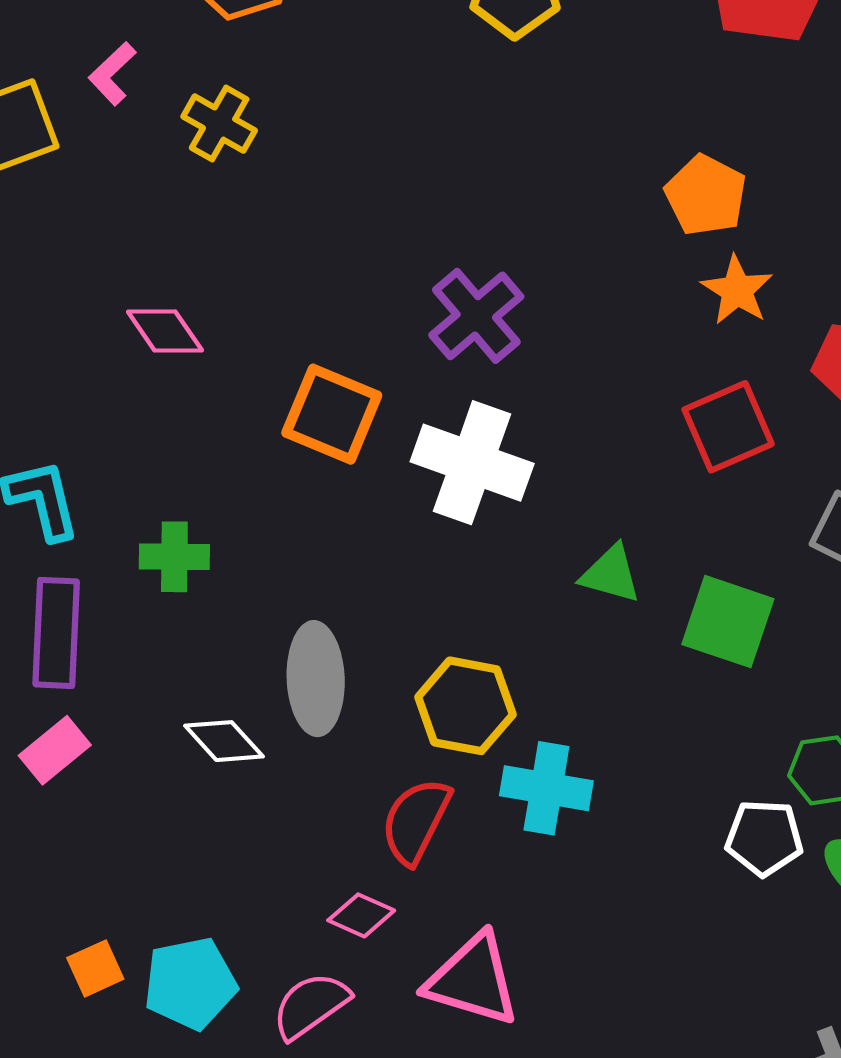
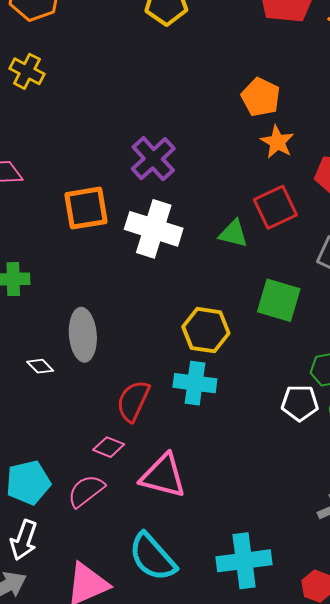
orange square: (332, 414) -> (86, 208), turned -30
green triangle: (611, 574) -> (233, 234), moved
yellow hexagon: (465, 706) -> (206, 330), moved
white diamond: (224, 741) -> (40, 366), size x0.7

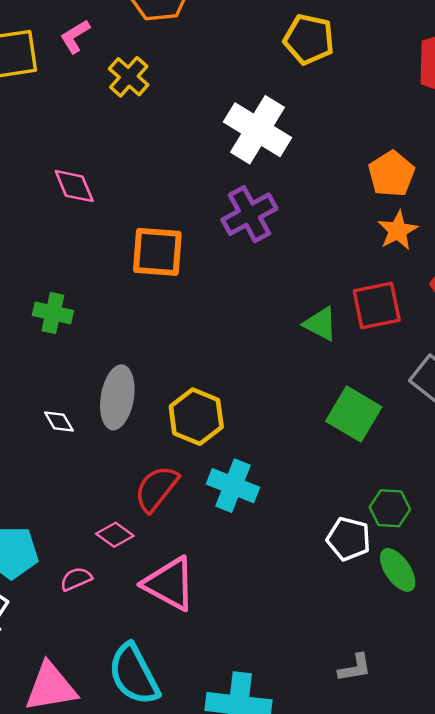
white cross: (154, 229) -> (258, 130), moved
yellow hexagon: (206, 330) -> (196, 417), moved
pink semicircle: (86, 491) -> (76, 579), size x0.7

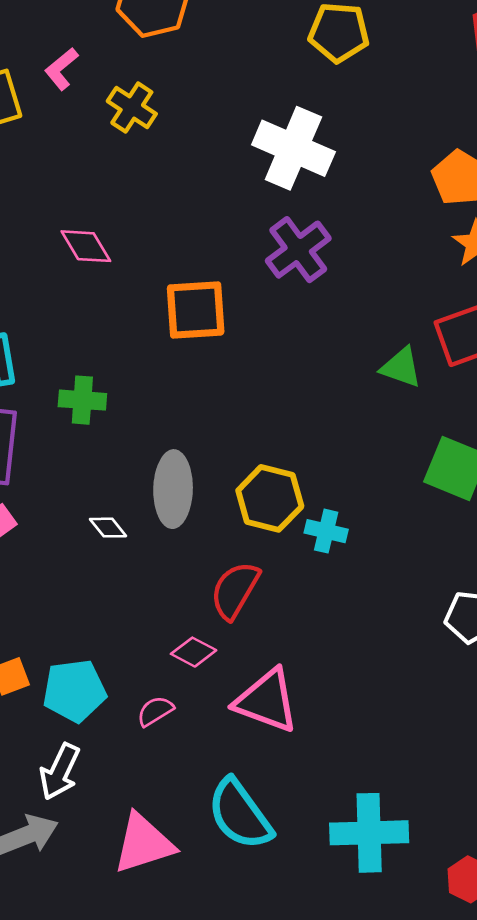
cyan cross: (233, 486) -> (326, 531), moved, size x0.7

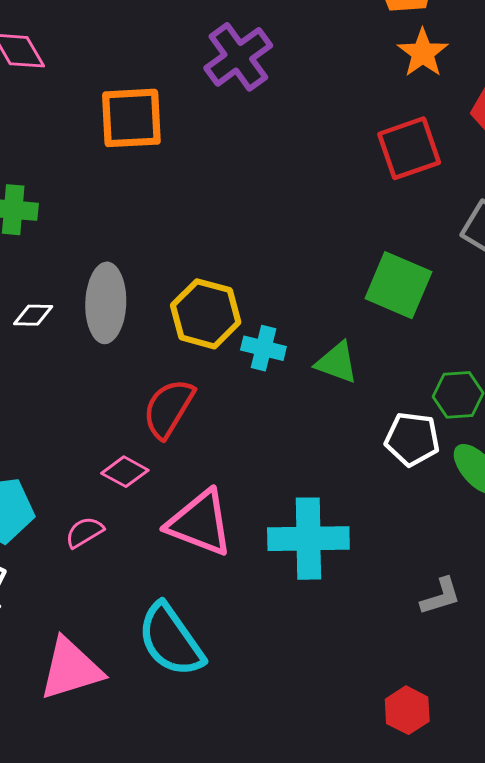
green triangle: (401, 367) -> (337, 363), moved
white diamond: (108, 528) -> (33, 315), moved, turned -51
cyan cross: (369, 833) -> (308, 539), moved

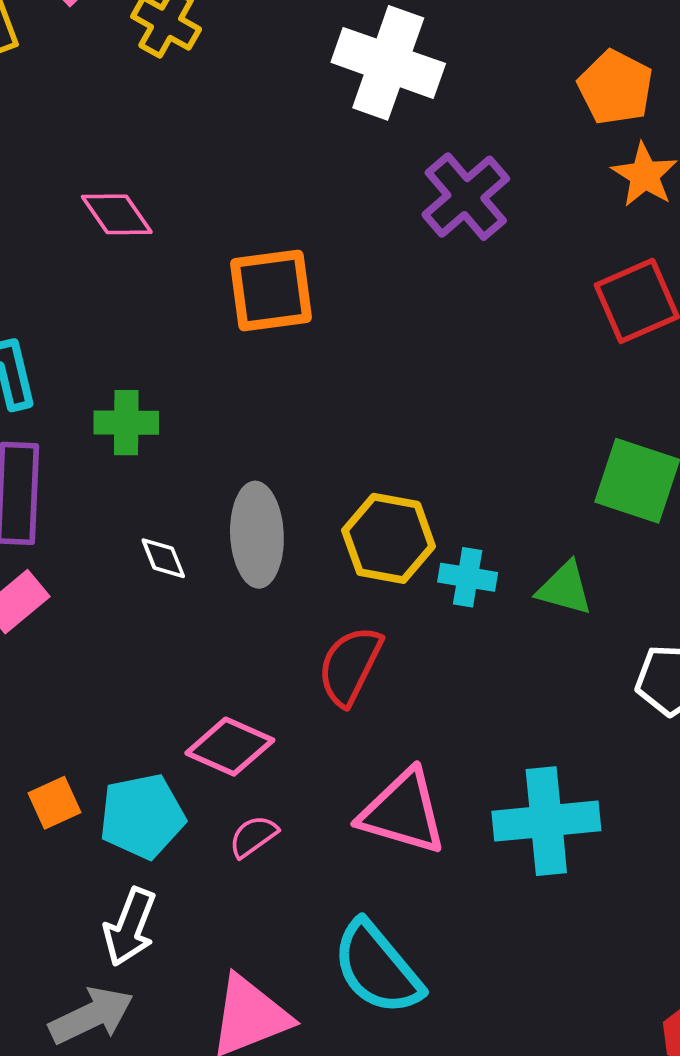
purple cross: (238, 57) -> (466, 197), moved
white diamond: (33, 315) -> (163, 558), turned 72
pink diamond: (125, 472) -> (230, 747), moved, size x1.4

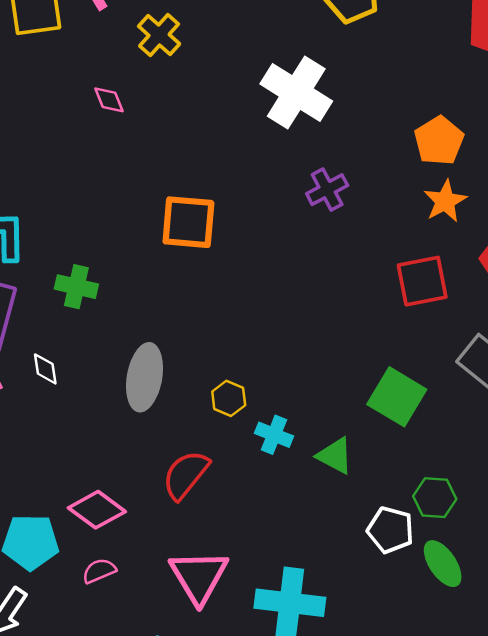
purple cross: (466, 197) -> (327, 190), size x0.7
pink diamond: (117, 214) -> (109, 100), moved, size x0.7
yellow hexagon: (389, 538) -> (229, 398), size x0.6
white diamond: (163, 558) -> (45, 369), moved
pink triangle: (403, 812) -> (199, 577), turned 30

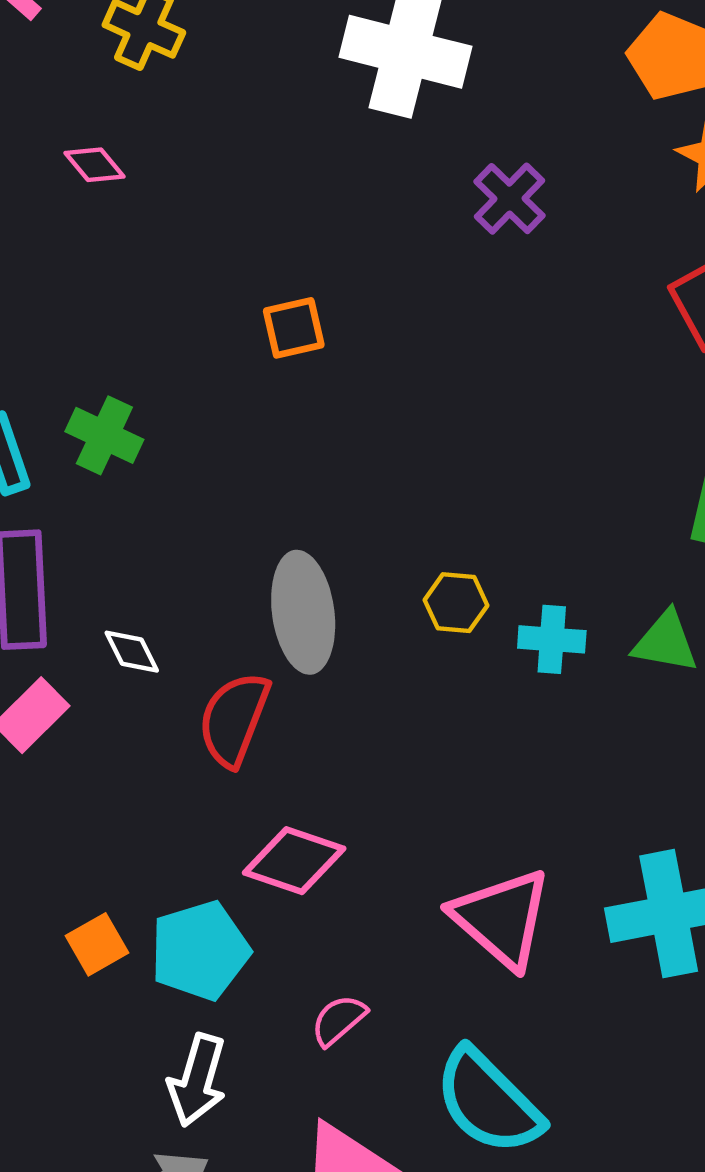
orange square: (188, 222) -> (294, 328), size x0.6
green cross: (76, 287) -> (104, 435), moved, turned 30
red semicircle: (186, 475) -> (234, 719), moved
pink semicircle: (99, 571) -> (339, 1020), moved

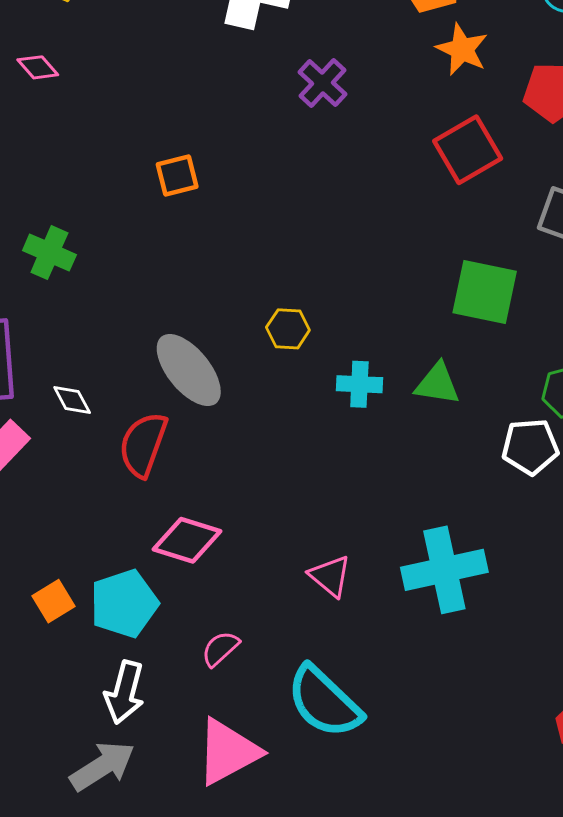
yellow hexagon: (456, 603) -> (288, 329), moved
gray ellipse: (303, 612) -> (189, 370), turned -30
pink triangle: (502, 918) -> (330, 576), size x0.6

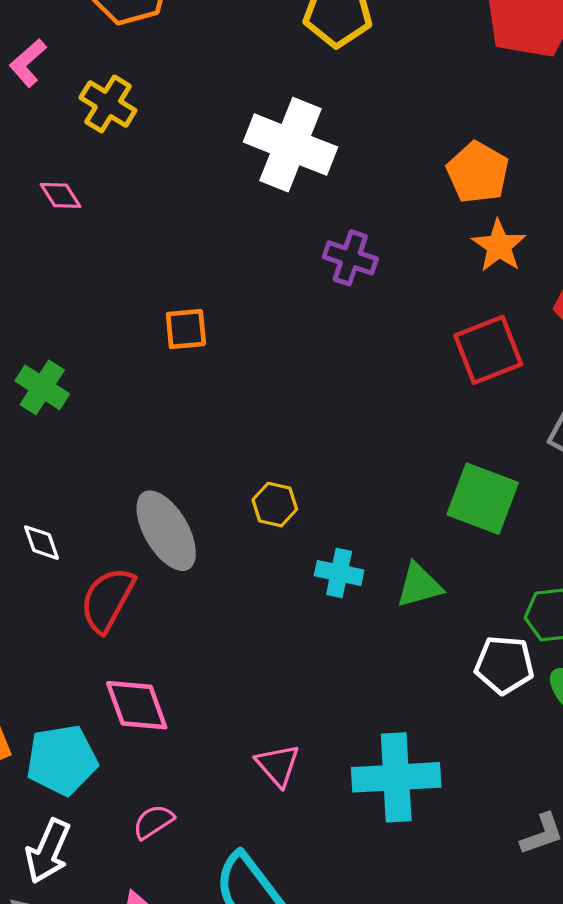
purple cross: (323, 83) -> (350, 258), turned -33
green triangle: (437, 384) -> (419, 585), turned -33
pink diamond: (187, 540) -> (137, 705), turned 44

